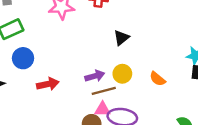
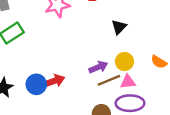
blue circle: (23, 58) -> (36, 84), moved
pink triangle: (102, 109) -> (128, 82), moved

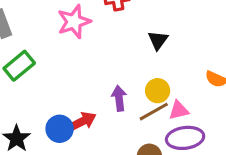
yellow circle: (124, 62) -> (158, 91), moved
purple arrow: (98, 67) -> (119, 98), moved, turned -66

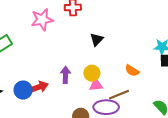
pink triangle: (179, 110) -> (96, 85), moved
brown line: (154, 112) -> (119, 95), moved

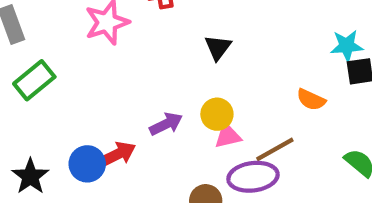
orange semicircle: (132, 71) -> (311, 100), moved
purple arrow: (65, 75) -> (166, 124), turned 70

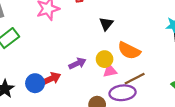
orange semicircle: (311, 100) -> (129, 51), moved, size x1.5

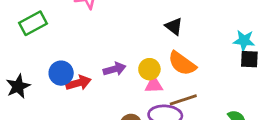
black triangle: (106, 24) -> (174, 26), moved, turned -40
blue circle: (35, 83) -> (61, 73), moved

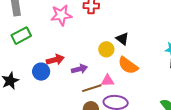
yellow circle: (149, 69) -> (106, 49), moved
red arrow: (78, 83) -> (55, 60), moved
brown line: (183, 100) -> (92, 88), moved

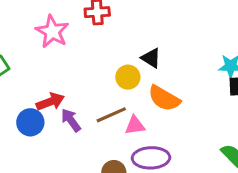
pink star: (61, 15) -> (52, 32), turned -30
purple arrow: (79, 69) -> (71, 120), moved, turned -105
brown line: (92, 88) -> (111, 115), moved

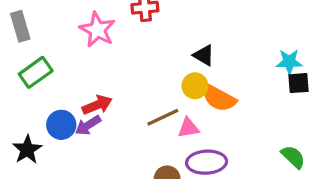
yellow circle: (128, 77) -> (195, 86), moved
purple arrow: (71, 120) -> (88, 125), moved, turned -85
blue circle: (30, 122) -> (61, 125), moved

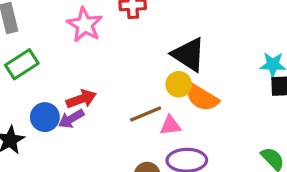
black triangle: (204, 55) -> (189, 55), size x1.6

